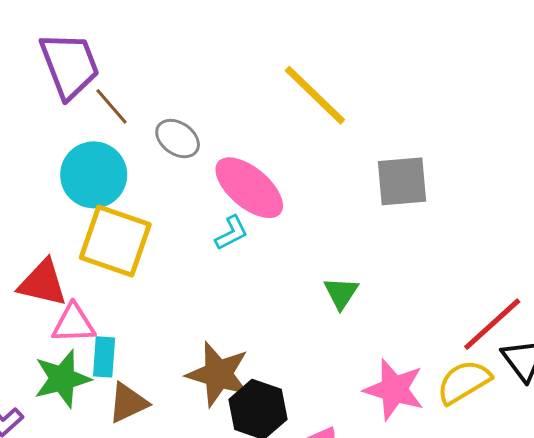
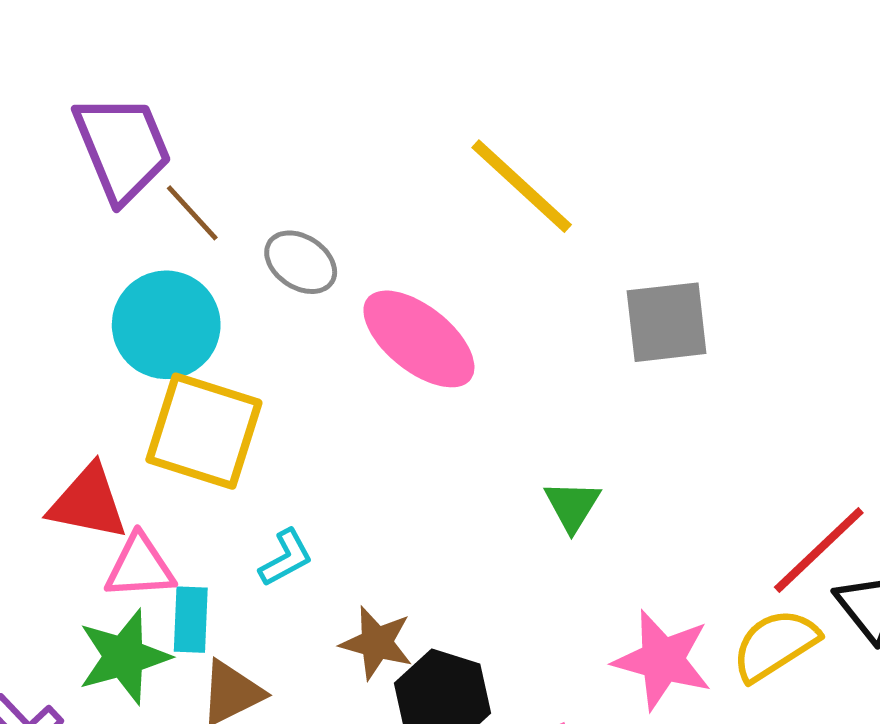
cyan L-shape: (232, 233) -> (286, 558), moved
brown star: (218, 374) -> (377, 643), size x0.7

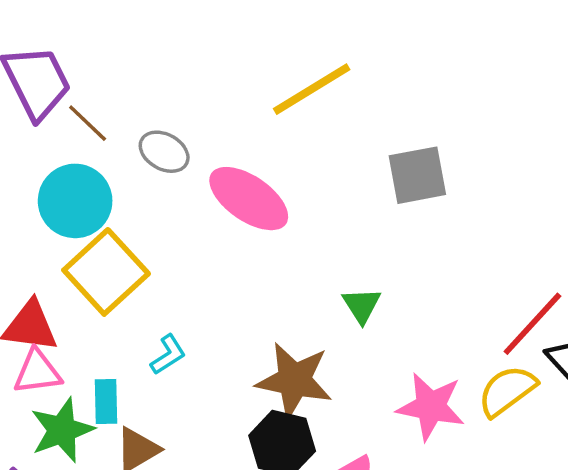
yellow line: (522, 186) -> (312, 89), turned -70
yellow square: (204, 431) -> (106, 272), turned 34
pink triangle: (140, 567) -> (37, 372), moved
brown star: (377, 643) -> (294, 380), moved, size x1.5

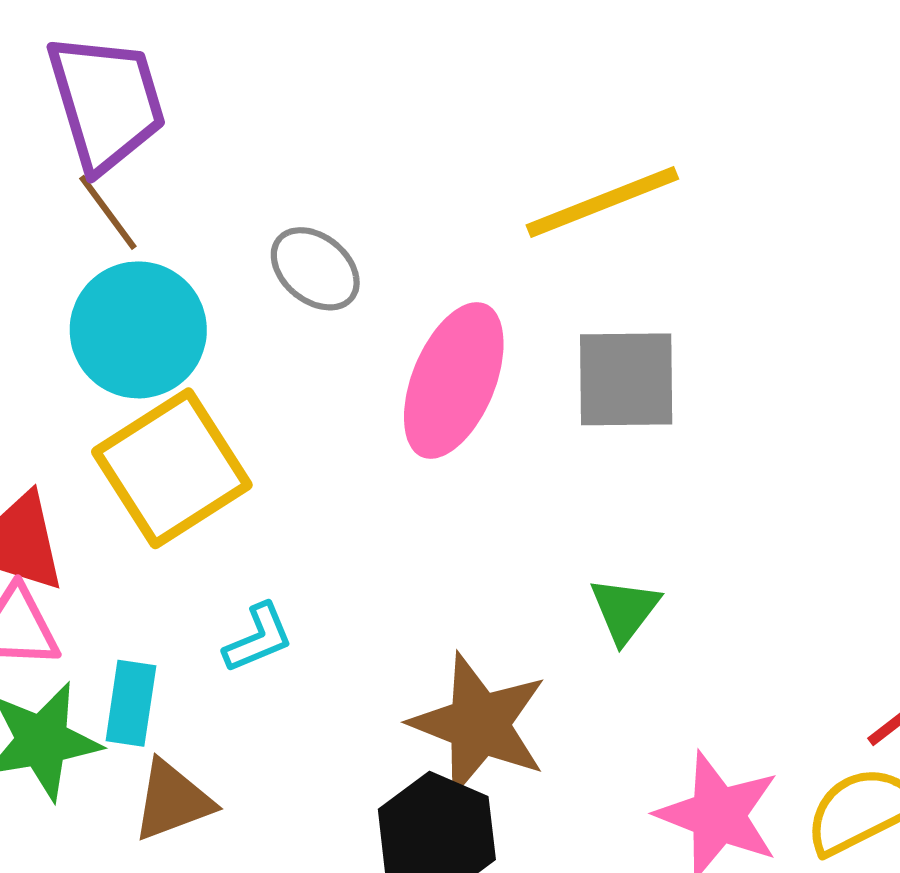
brown line: (88, 123) -> (108, 212), moved
gray square: (417, 175) -> (626, 379), moved
pink ellipse: (249, 199) -> (454, 380), turned 68

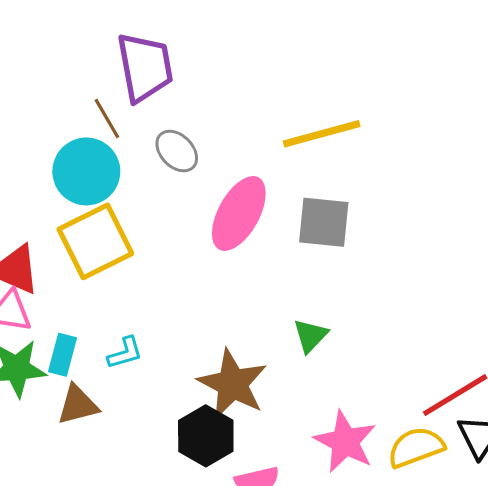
purple trapezoid: (106, 102) -> (145, 67), moved
brown line: (108, 212) -> (107, 119), moved
cyan L-shape: (258, 638) -> (125, 353), moved

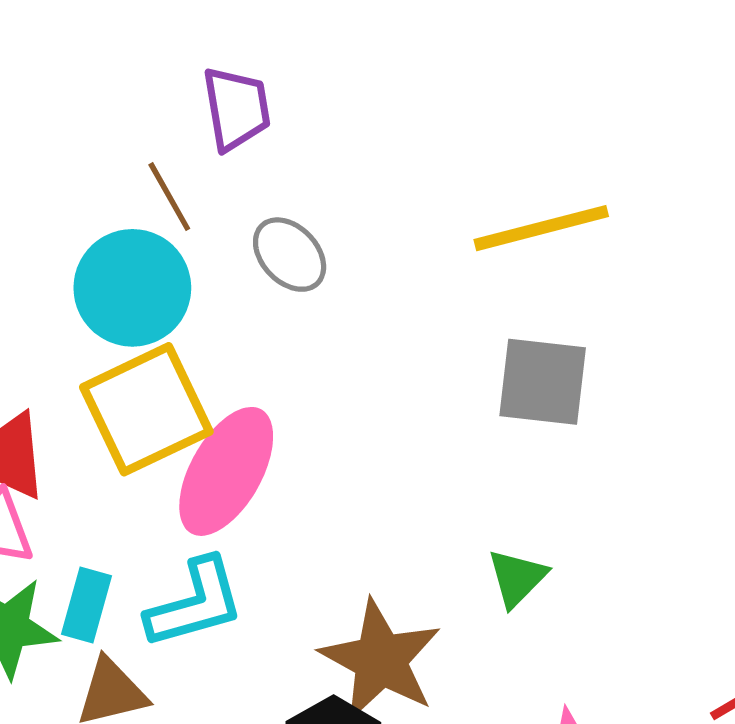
purple trapezoid: (145, 67) -> (236, 108), size x0.7
pink ellipse: (239, 213) -> (226, 471), moved
cyan L-shape: (125, 353) -> (195, 603), size x1.6

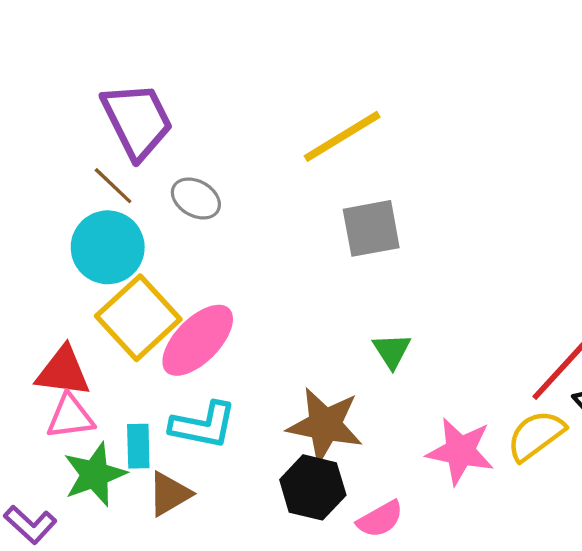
purple trapezoid: (236, 108) -> (137, 121), size x1.5
pink ellipse: (226, 471) -> (198, 340), turned 32
cyan L-shape: (195, 603) -> (203, 425), turned 44

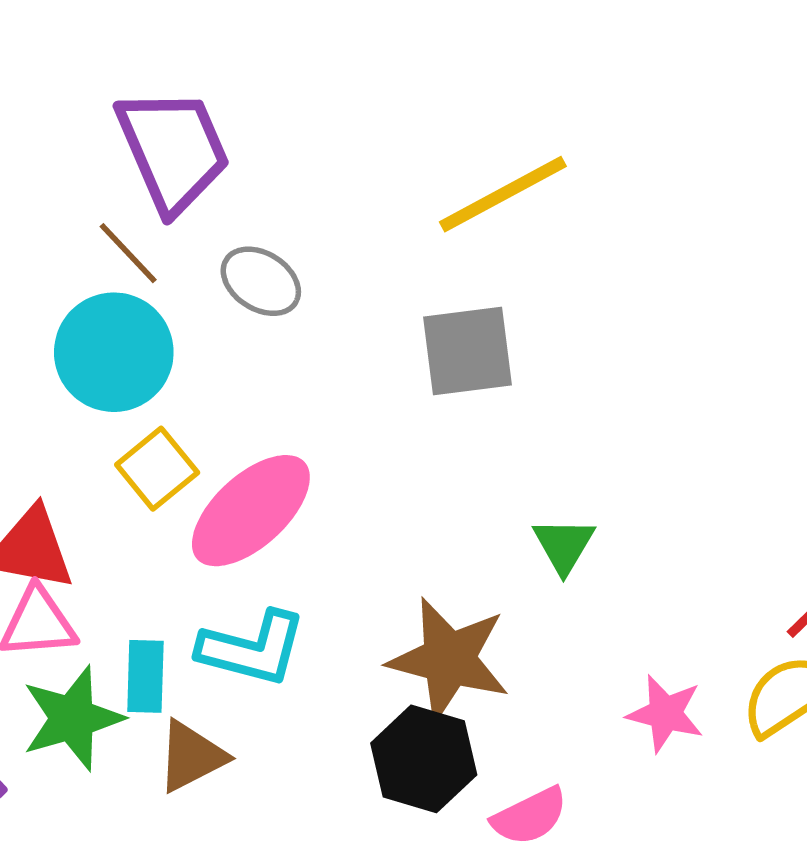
gray square: (371, 228) -> (467, 351), moved
yellow square: (138, 318) -> (157, 469), size x0.6
pink star: (460, 451) -> (665, 714), size x0.7

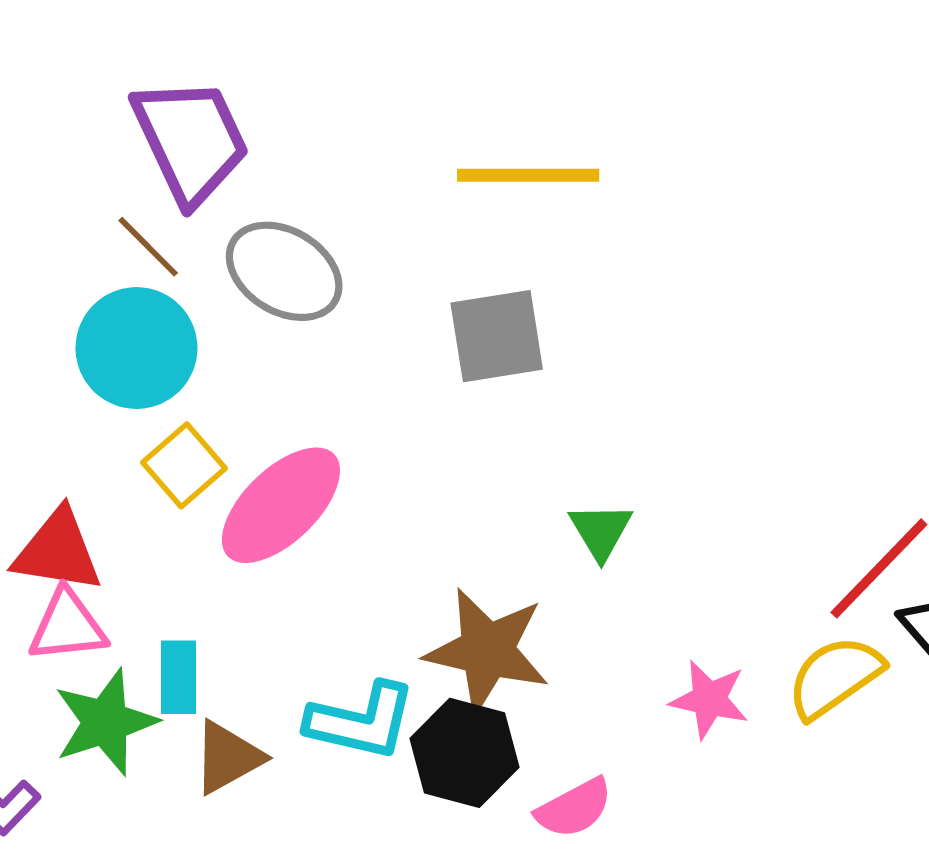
yellow line: (503, 194) -> (528, 175), turned 30
gray ellipse: (261, 281) -> (284, 271), size x1.4
cyan L-shape: (252, 648) -> (361, 721), moved

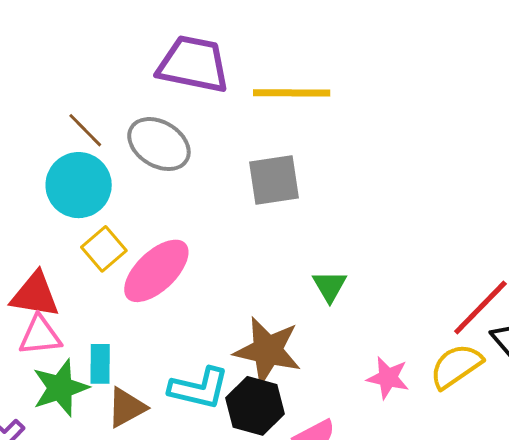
purple trapezoid: (191, 140) -> (193, 64), moved, turned -54

